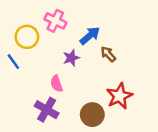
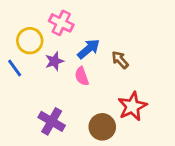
blue arrow: (90, 36) -> (89, 49), moved
purple star: (71, 58) -> (54, 61), moved
pink semicircle: (57, 84) -> (82, 76), moved

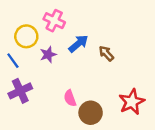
pink semicircle: (82, 76) -> (70, 98), moved
red star: (132, 106) -> (132, 102), moved
purple cross: (52, 121) -> (20, 91), moved, turned 35

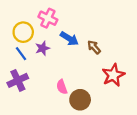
blue arrow: (78, 44) -> (69, 39), turned 72
blue line: (13, 61) -> (21, 54), moved
red star: (132, 102) -> (113, 75), moved

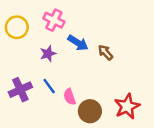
yellow circle: (23, 32) -> (17, 27), moved
blue line: (21, 54) -> (49, 86), moved
red star: (113, 75) -> (127, 106), moved

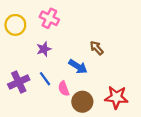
blue arrow: (78, 43) -> (78, 67), moved
red star: (127, 106) -> (116, 97), turned 30

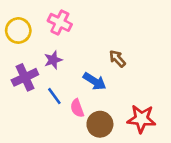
purple cross: (19, 82) -> (25, 77), moved

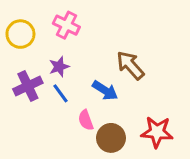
brown arrow: (117, 59) -> (130, 65), size x1.5
blue line: (54, 96) -> (61, 93), moved

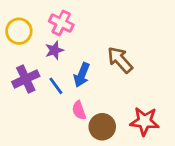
purple star: (59, 67) -> (54, 50), moved
blue arrow: (105, 90) -> (82, 75), moved, turned 80

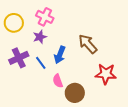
red star: (145, 121) -> (106, 74), moved

